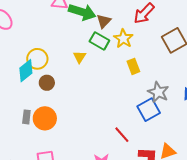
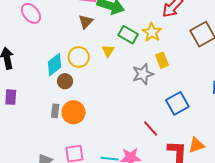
brown triangle: (104, 21) -> (86, 22), moved
yellow circle: (37, 59) -> (79, 57), moved
brown circle: (47, 83) -> (65, 81), moved
gray star: (158, 92) -> (143, 74), moved, turned 30

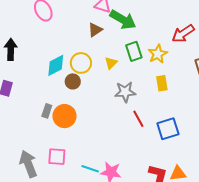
green rectangle: (128, 35) -> (134, 51), turned 30
gray star: (143, 74) -> (125, 92), moved
brown circle: (65, 81) -> (73, 81), moved
red line: (151, 128) -> (138, 119), moved

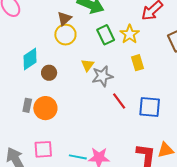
yellow circle: (81, 63) -> (65, 35), moved
yellow triangle: (111, 63) -> (88, 65), moved
blue square: (168, 129) -> (150, 107), turned 30

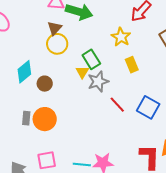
green rectangle: (106, 35) -> (91, 59), moved
blue square: (150, 107) -> (148, 107), turned 30

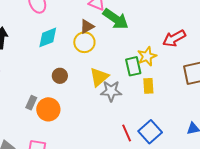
green rectangle: (91, 59) -> (133, 66), moved
cyan diamond: (24, 72) -> (48, 37), moved
yellow triangle: (82, 72) -> (99, 77), size x1.5
red line: (117, 105) -> (127, 133), moved

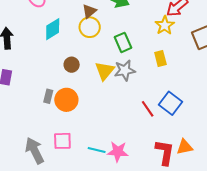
yellow star: (147, 56) -> (165, 25), moved
green rectangle: (133, 66) -> (123, 42), moved
yellow triangle: (99, 77) -> (105, 71), moved

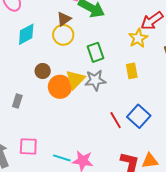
orange circle: (66, 100) -> (60, 87), moved

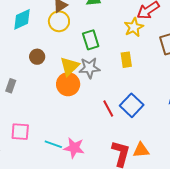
orange circle: (60, 87) -> (68, 84), moved

